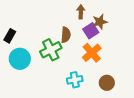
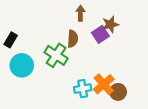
brown arrow: (81, 12) -> (80, 13), moved
green cross: (51, 50) -> (56, 55), turned -30
orange cross: (92, 53) -> (104, 84), moved

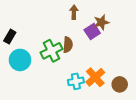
brown semicircle: (73, 39) -> (68, 45), moved
green cross: (56, 55) -> (52, 51), turned 30
brown circle: (118, 92) -> (120, 84), moved

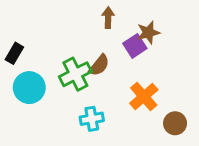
brown semicircle: (68, 45) -> (99, 65), turned 35
orange cross: (95, 77) -> (144, 96), moved
cyan cross: (76, 81) -> (92, 119), moved

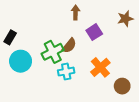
brown star: (148, 33) -> (125, 19), moved
cyan cross: (92, 119) -> (66, 72), moved

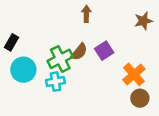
purple square: (94, 32) -> (104, 51), moved
orange cross: (100, 67) -> (134, 74), moved
cyan cross: (66, 72) -> (55, 82), moved

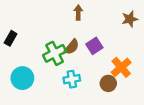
cyan circle: (23, 70) -> (22, 78), moved
cyan cross: (55, 82) -> (72, 79), moved
brown circle: (140, 98) -> (108, 83), moved

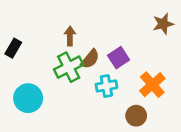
brown arrow: (78, 13) -> (70, 36), moved
cyan cross: (72, 79) -> (106, 86), moved
brown circle: (108, 83) -> (136, 116), moved

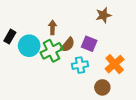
brown star: (163, 24) -> (103, 15), moved
purple square: (119, 58) -> (89, 44), turned -35
cyan circle: (28, 98) -> (29, 46), moved

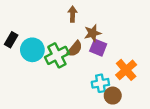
brown star: (103, 15) -> (93, 33), moved
brown arrow: (53, 27) -> (73, 14), moved
cyan cross: (80, 65) -> (100, 83), moved

